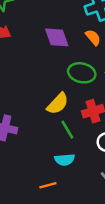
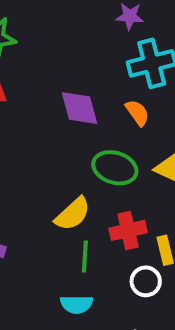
green line: (67, 130) -> (85, 257), turned 30

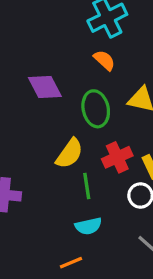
purple diamond: (79, 108) -> (45, 87), moved
green ellipse: (115, 168) -> (96, 109), turned 72

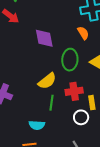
cyan semicircle: (88, 226) -> (37, 125), moved

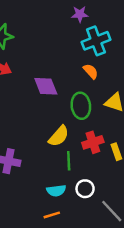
white circle: (81, 117) -> (85, 189), moved

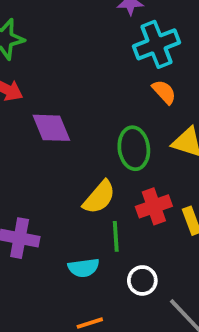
orange semicircle: (91, 71) -> (164, 92), moved
purple diamond: (46, 86) -> (51, 128), moved
cyan semicircle: (56, 191) -> (84, 268), moved

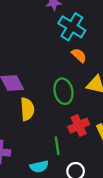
cyan cross: (156, 44) -> (72, 27), turned -32
yellow semicircle: (99, 197) -> (27, 109), moved, turned -40

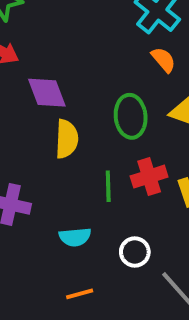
green line: (57, 146) -> (108, 186), moved

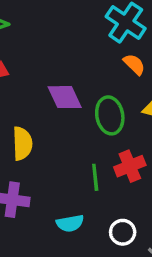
purple diamond: (47, 93) -> (65, 97), moved
yellow semicircle: (67, 139) -> (22, 143), moved

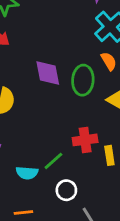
green ellipse: (110, 115) -> (83, 80), moved
green line: (95, 177) -> (53, 161), moved, turned 40

